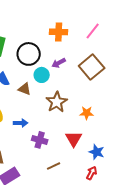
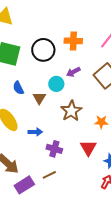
black circle: (29, 54) -> (43, 50), moved
brown triangle: (25, 89) -> (39, 98), turned 40
brown line: (54, 166) -> (49, 175), moved

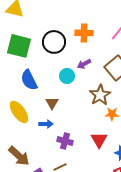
blue semicircle: (18, 88) -> (29, 80), size x1.5
brown triangle: (39, 98) -> (52, 103), moved
brown star: (71, 111) -> (100, 95), moved

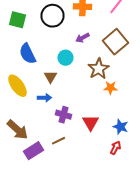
green square: (19, 46) -> (18, 20), size x0.7
cyan circle: (67, 76) -> (66, 58), moved
red triangle: (99, 140) -> (90, 123), moved

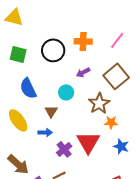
purple cross: (64, 115) -> (64, 149), turned 35
red triangle: (90, 123) -> (88, 142), moved, size x1.4
blue star: (120, 127) -> (121, 146), moved

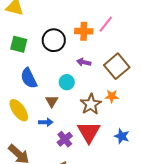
pink line: (117, 40) -> (106, 24), moved
purple arrow: (83, 72) -> (84, 62), turned 40
brown star: (99, 103) -> (91, 104), moved
orange star: (111, 122) -> (112, 96), moved

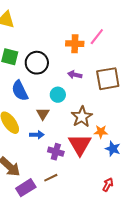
black circle: (54, 40) -> (37, 63), moved
brown square: (117, 66) -> (108, 79), turned 30
orange star: (112, 96) -> (101, 132), moved
purple cross: (65, 139) -> (56, 152), turned -35

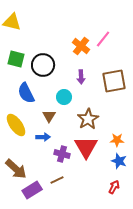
orange cross: (75, 44) -> (81, 46), turned 36
purple arrow: (75, 75) -> (81, 77), turned -104
orange star: (101, 132) -> (117, 140), moved
blue star: (113, 149) -> (119, 161), moved

